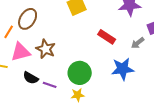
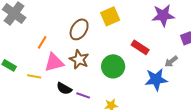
brown ellipse: (28, 19) -> (79, 29), moved
gray arrow: (138, 43) -> (171, 61), moved
green circle: (80, 73) -> (113, 66), moved

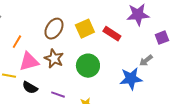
yellow square: (110, 16) -> (85, 29), moved
red rectangle: (140, 47) -> (112, 34), moved
black semicircle: (64, 88) -> (30, 88), moved

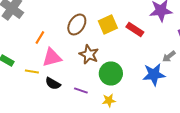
brown star: (54, 59) -> (89, 54), moved
green circle: (88, 66) -> (111, 74), moved

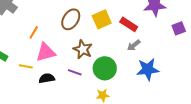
gray arrow: (169, 56) -> (134, 45), moved
black semicircle: (53, 84) -> (47, 78), turned 140
purple line: (81, 90) -> (75, 72), moved

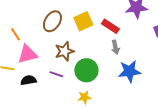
orange line: (34, 32) -> (15, 34), turned -64
gray arrow: (134, 45) -> (115, 47), turned -64
brown star: (83, 49) -> (64, 51), turned 30

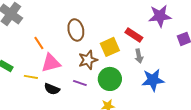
brown ellipse: (52, 21) -> (76, 30), turned -45
yellow square: (83, 21) -> (110, 47), moved
black semicircle: (28, 80) -> (52, 89), turned -147

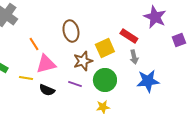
purple star: (160, 16) -> (155, 17), turned 30

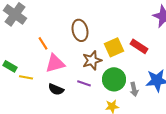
red rectangle: (129, 36) -> (139, 46), moved
gray arrow: (134, 57) -> (134, 89), moved
yellow line: (26, 78) -> (26, 77), moved

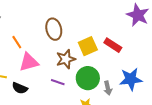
black semicircle: (56, 89) -> (20, 88), moved

